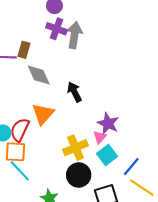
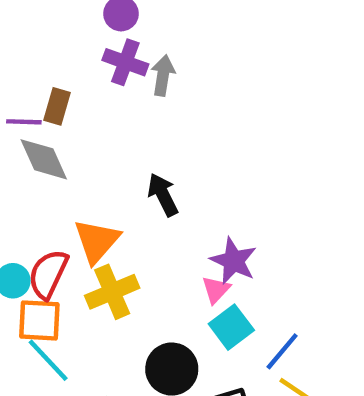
gray arrow: (74, 35) -> (163, 75), size x0.7
gray diamond: (39, 75) -> (44, 159), moved
yellow cross: (75, 148) -> (112, 292), moved

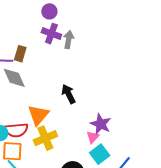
red semicircle: (48, 274) -> (16, 130), turned -120

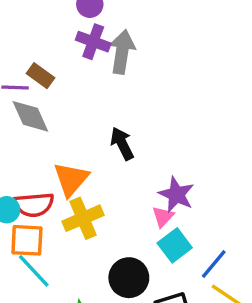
gray arrow: (69, 40) -> (122, 52), size x1.4
brown rectangle: (20, 54) -> (41, 76), turned -70

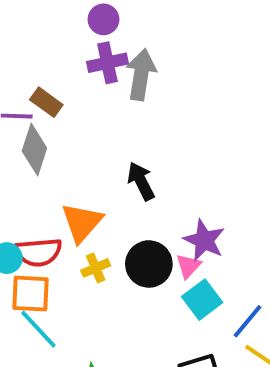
purple cross: (93, 42) -> (107, 63), turned -32
gray diamond: (30, 116) -> (34, 150), turned 42
yellow cross: (83, 218) -> (96, 268), size x0.6
black circle: (129, 278) -> (149, 264), moved

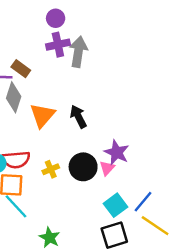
orange triangle: (82, 223) -> (42, 115), moved
cyan square: (202, 300) -> (115, 205), moved

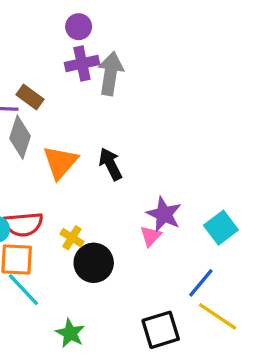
black circle: (83, 167) -> (94, 263), moved
yellow cross: (51, 169) -> (72, 238), turned -35
cyan square: (115, 205) -> (221, 228), moved

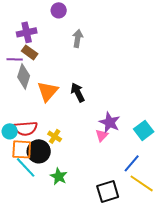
purple cross: (82, 64) -> (27, 32), moved
gray arrow: (110, 74) -> (78, 38), size x0.7
black circle: (94, 263) -> (39, 151), moved
green star: (70, 333) -> (59, 176), moved

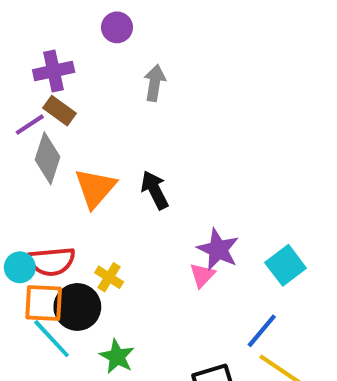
purple line: (15, 59) -> (30, 125), turned -35

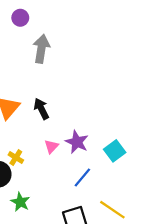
gray arrow: (155, 83) -> (41, 49), size x1.4
pink triangle: (202, 275) -> (51, 146), moved
blue line: (262, 331) -> (82, 178), moved

